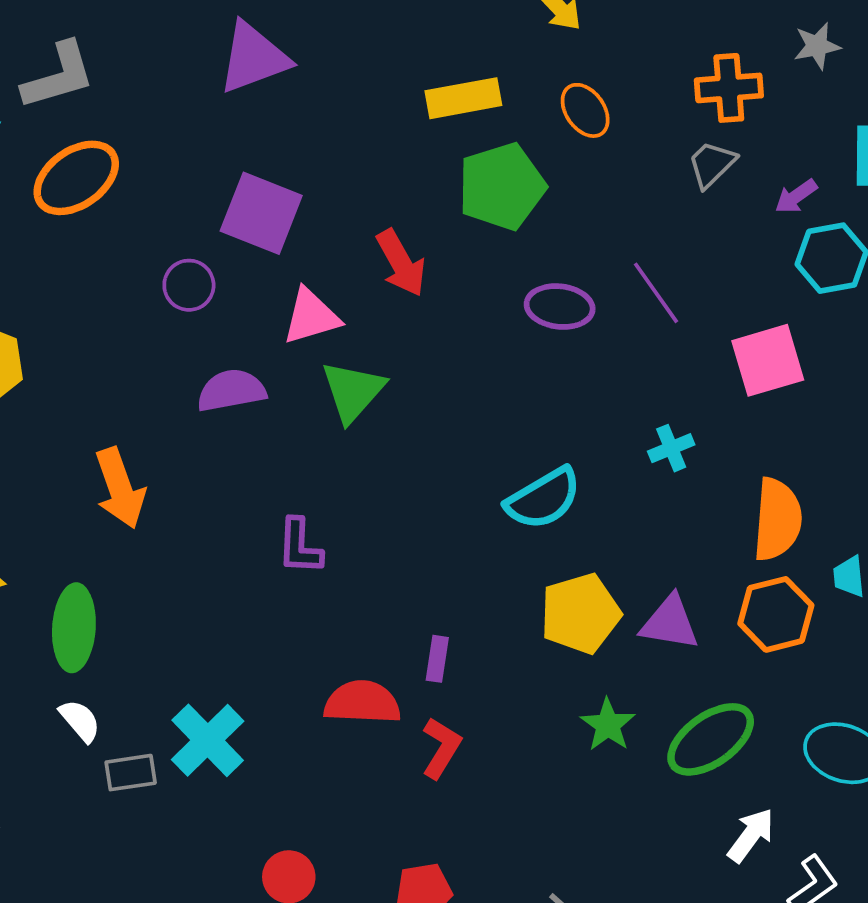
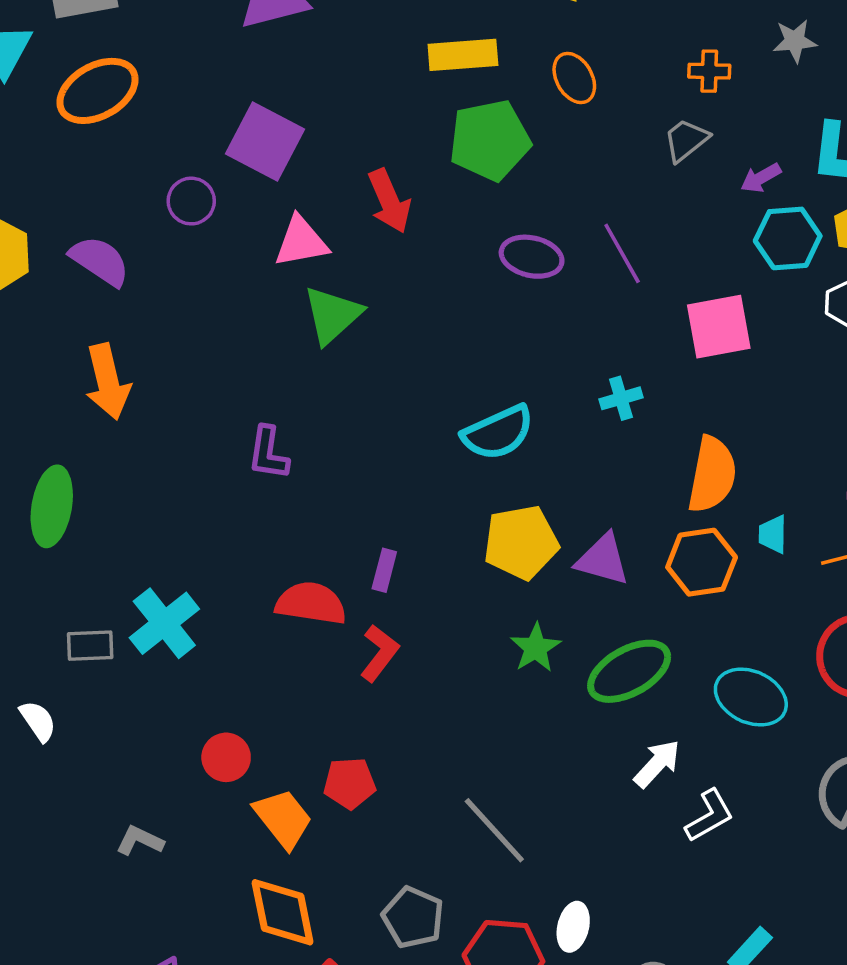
orange cross: (729, 88) -> (709, 71), size x0.7
purple semicircle: (231, 390) -> (100, 261), moved, turned 38
white semicircle: (80, 721) -> (38, 721), moved

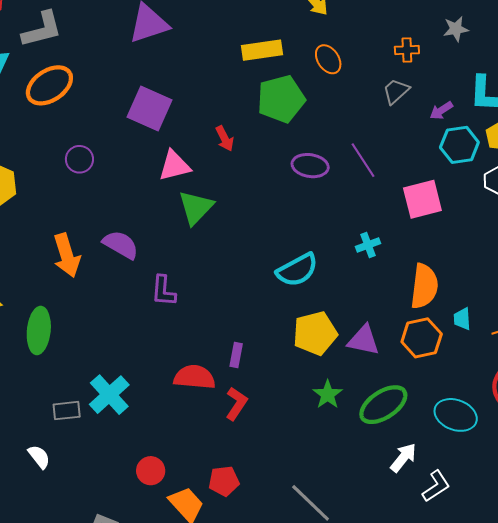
purple circle: (191, 201) -> (79, 159), moved
red arrow: (389, 201) -> (225, 139), size x0.7
purple semicircle: (100, 261) -> (121, 245), moved

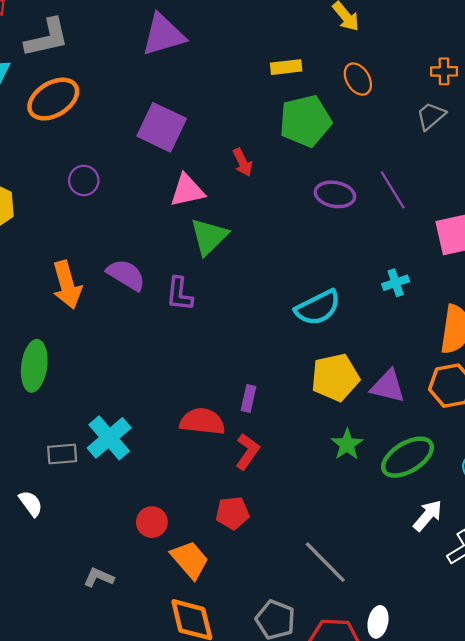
yellow rectangle: (262, 50) -> (286, 67), size x0.7
purple L-shape: (163, 291) -> (179, 294), moved
red pentagon: (224, 481) -> (232, 513), moved

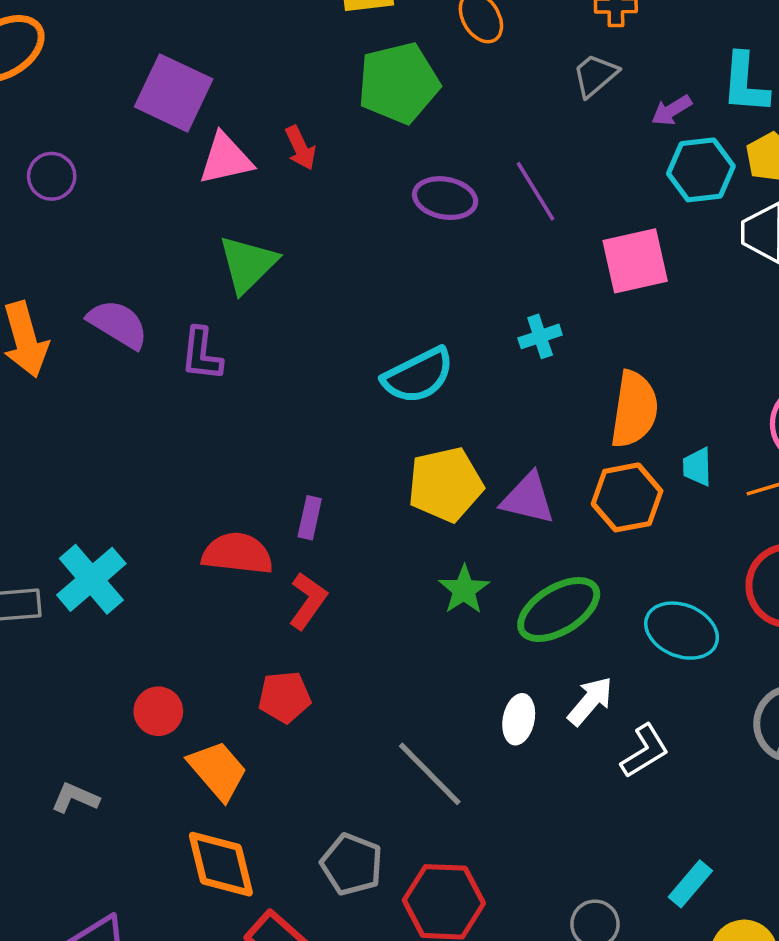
pink triangle: (187, 190) -> (226, 159), moved
white ellipse: (378, 622) -> (519, 719), moved

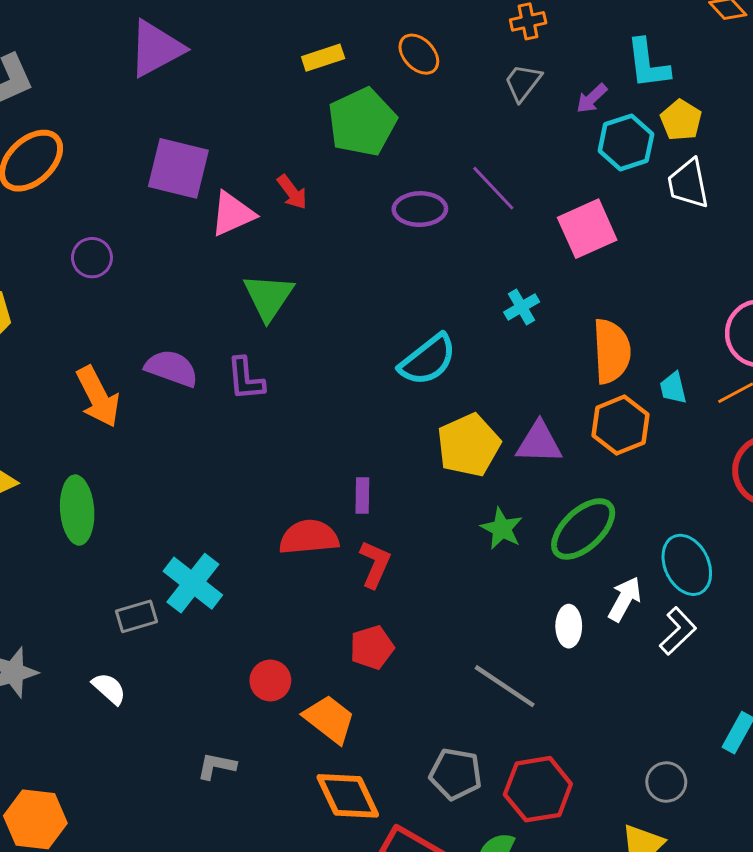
cyan ellipse: (682, 631) -> (687, 565), moved, turned 54

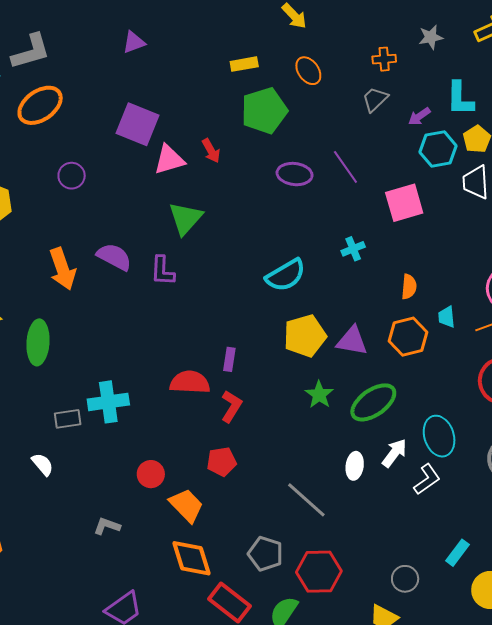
purple triangle: (156, 49) -> (134, 42), size x0.6
orange semicircle: (612, 351) -> (409, 287), size x0.6
cyan cross: (193, 583) -> (108, 402), turned 36

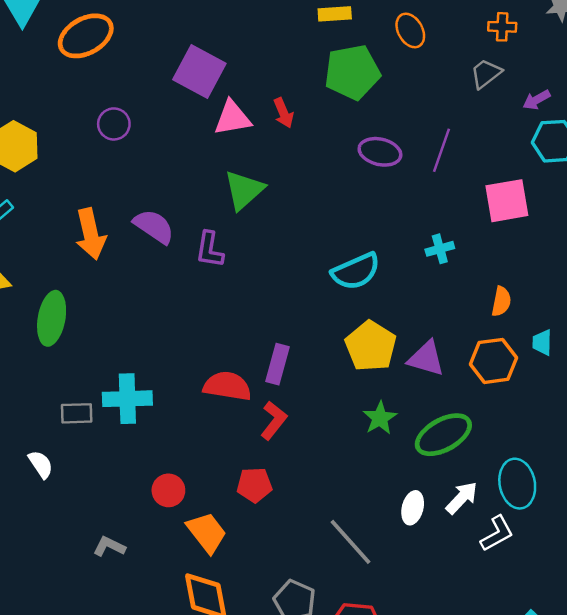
purple line: (345, 167) -> (442, 150), turned 48
yellow pentagon: (305, 336) -> (371, 346), turned -30
purple rectangle: (229, 359) -> (278, 364), size x1.4

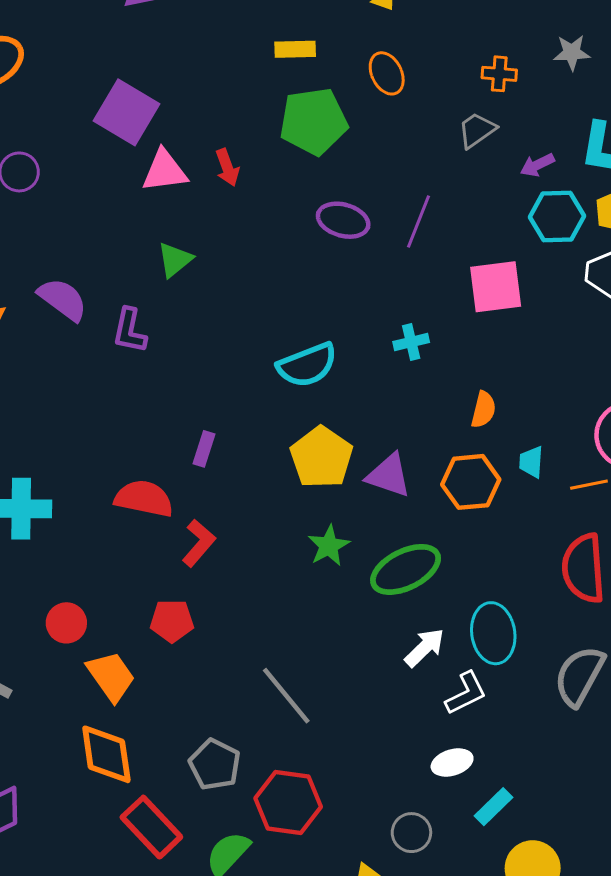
green triangle: (244, 190) -> (175, 260), size x0.7
purple rectangle: (278, 364) -> (204, 449), moved, size x0.7
white ellipse: (413, 508) -> (452, 762), moved, turned 56

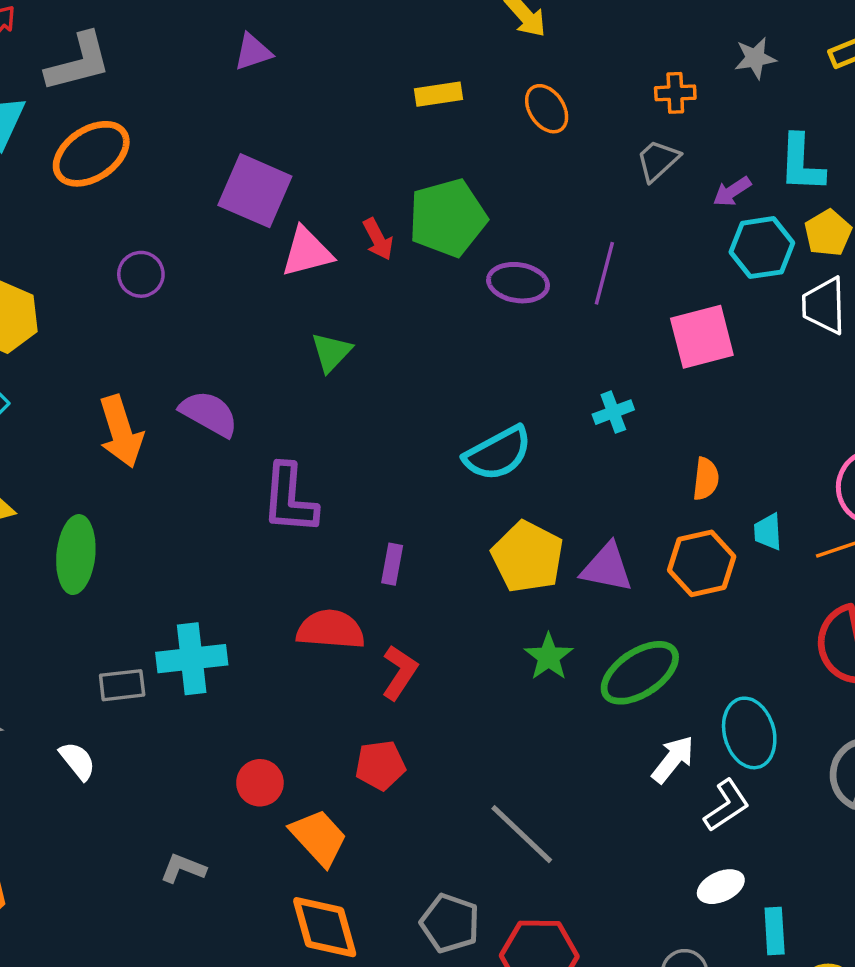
green pentagon: (314, 121) -> (448, 218), moved
purple L-shape: (130, 331) -> (289, 499), moved, size x1.4
cyan rectangle: (494, 807) -> (775, 931), turned -42

